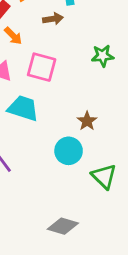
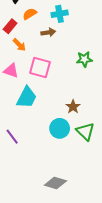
cyan trapezoid: (23, 108) -> (27, 97), turned 100
green triangle: (104, 176) -> (85, 131), moved

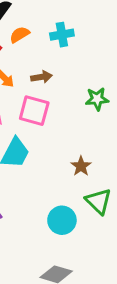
brown arrow: (48, 32) -> (41, 77), moved
cyan circle: (60, 128) -> (62, 220), moved

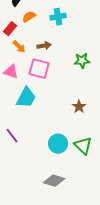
brown star: (81, 166) -> (79, 107), moved
green triangle: (99, 201) -> (83, 146), moved

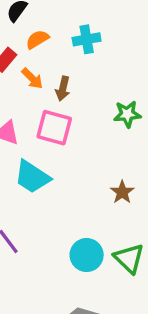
brown arrow: (44, 46) -> (63, 89), turned 112
orange arrow: (19, 47) -> (32, 78), moved
cyan trapezoid: (26, 98) -> (32, 177), turned 95

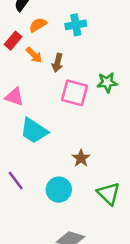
pink square: (54, 128) -> (74, 93), moved
brown star: (122, 192) -> (81, 158), moved
cyan circle: (87, 255) -> (59, 190), moved

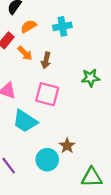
pink square: (74, 93) -> (47, 94), moved
cyan circle: (59, 190) -> (47, 160), moved
green triangle: (108, 194) -> (92, 177), turned -45

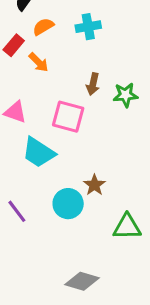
brown arrow: (46, 60) -> (93, 84), moved

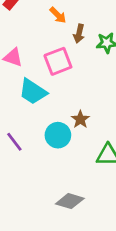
orange arrow: (39, 62) -> (58, 15), moved
pink square: (68, 117) -> (58, 61), turned -36

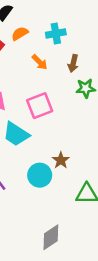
brown arrow: (79, 34) -> (73, 63), moved
gray diamond: (70, 201) -> (51, 237), turned -50

